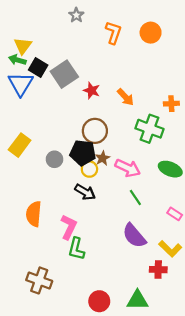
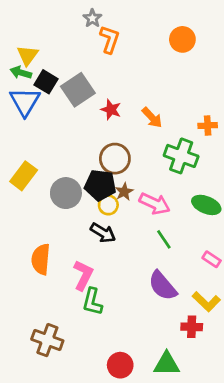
orange L-shape: (113, 33) -> (110, 39), moved
gray circle: (54, 159) -> (66, 193), size x1.5

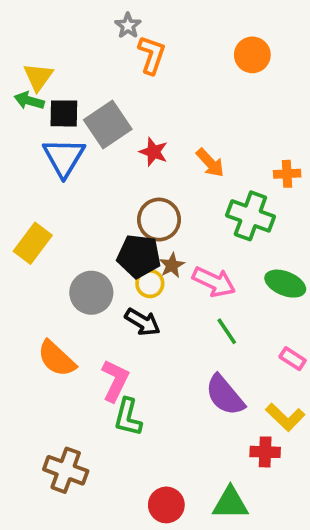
black square: (46, 82) -> (64, 113), turned -30
blue triangle: (25, 102) -> (64, 157), moved
gray circle: (66, 193) -> (91, 293), moved
orange semicircle: (41, 259) -> (57, 359), turned -52

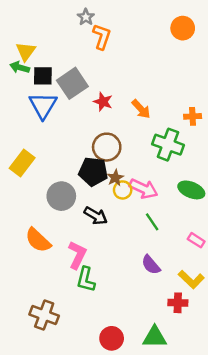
orange circle: (252, 55) -> (183, 28), moved
yellow circle: (150, 284) -> (123, 190), moved
purple semicircle: (225, 395) -> (151, 265), size x0.7

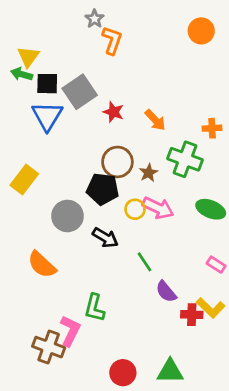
brown star: (115, 178) -> (149, 173), moved
green line: (152, 222) -> (144, 262), moved
pink L-shape: (77, 255) -> (70, 331), moved
red cross: (178, 303) -> (192, 315), moved

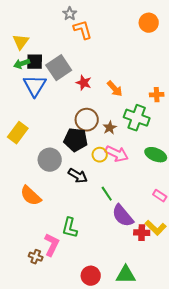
orange L-shape: (112, 40) -> (83, 30), turned -35
green arrow: (22, 74) -> (22, 64), moved, turned -35
purple semicircle: (166, 292) -> (123, 216), size x1.4
brown cross: (49, 347) -> (36, 257), size x0.6

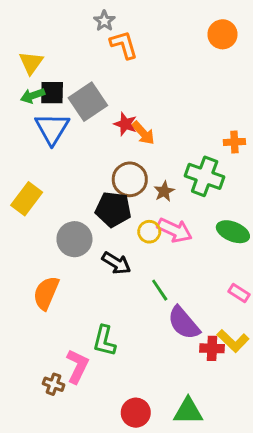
orange arrow: (115, 89) -> (143, 133), moved
orange semicircle: (31, 196) -> (46, 293), turned 70

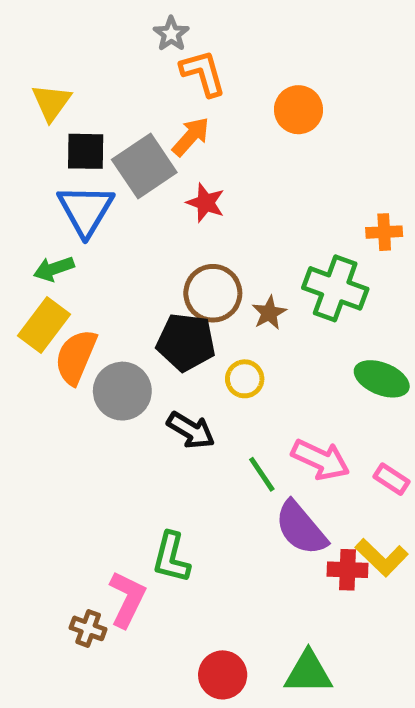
orange circle: (222, 34) -> (298, 110), moved
green arrow: (33, 96) -> (54, 269), moved
orange arrow: (143, 133) -> (191, 137), moved, turned -95
pink arrow: (175, 230) -> (321, 460), moved
orange semicircle: (46, 293) -> (76, 357), moved

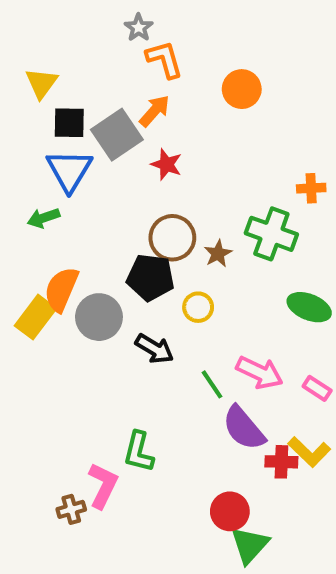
yellow rectangle: (44, 325) -> (36, 317), moved
brown cross: (88, 628) -> (71, 509), turned -36
green triangle: (308, 672) -> (250, 545), turned -48
red circle: (223, 675) -> (230, 511), moved

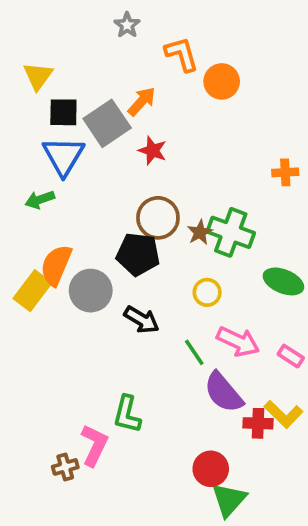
orange L-shape: (164, 59) -> (182, 54), moved
green cross: (271, 234) -> (231, 232), moved
yellow circle: (198, 307) -> (207, 292), moved

